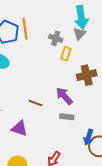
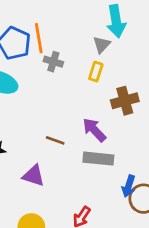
gray triangle: (79, 34) -> (102, 45), moved
gray cross: (56, 38) -> (53, 62), moved
gray rectangle: (67, 117) -> (98, 159), size x1.5

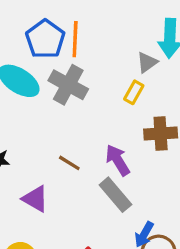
gray cross: (53, 62) -> (68, 85), moved, size x1.6
gray rectangle: (98, 159) -> (115, 195), turned 32

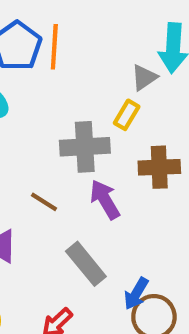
gray cross: (68, 85) -> (85, 147), moved, turned -33
gray rectangle: (115, 195) -> (86, 264), moved

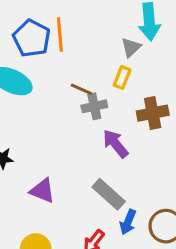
gray cross: (85, 147) -> (94, 106), size x0.7
brown line: (44, 202) -> (81, 89), moved
blue arrow: (136, 293) -> (128, 222), moved

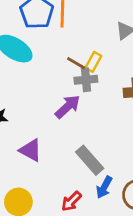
yellow rectangle: (122, 77) -> (93, 62), moved
purple arrow: (115, 144) -> (68, 107), moved, turned 80

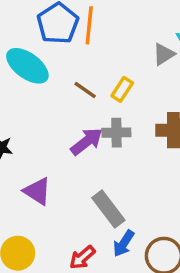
brown line: (76, 63) -> (85, 90), moved
gray cross: (86, 80) -> (116, 133), moved

